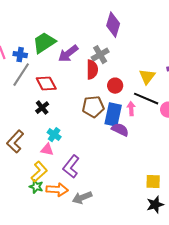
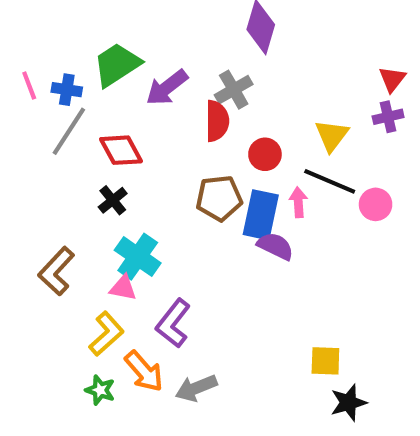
cyan cross: (54, 135) -> (138, 257), size x1.5
yellow square: (153, 182) -> (325, 361), moved
green star: (36, 187) -> (100, 390), moved
orange arrow: (57, 190) -> (144, 371), turned 45

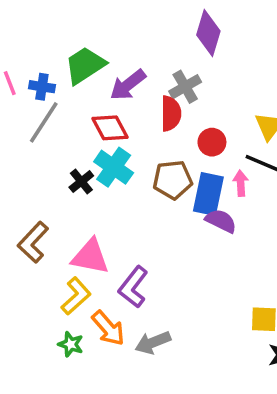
red diamond: (121, 150) -> (110, 128), moved
cyan cross: (138, 257) -> (114, 167), moved
pink triangle: (123, 288) -> (90, 257), size x1.6

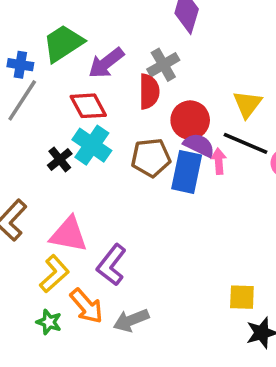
red circle: (212, 142) -> (190, 120), size x1.4
purple semicircle: (221, 221) -> (199, 145), moved

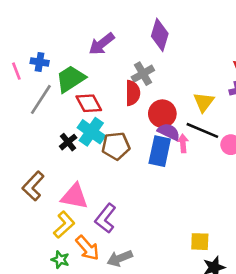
green trapezoid: (63, 43) -> (71, 79), moved
purple arrow: (106, 63) -> (102, 44), moved
blue cross: (20, 65) -> (40, 62), moved
brown pentagon: (151, 158) -> (116, 146), moved

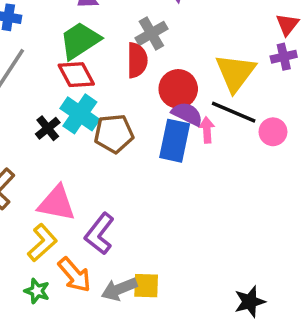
green trapezoid: (71, 79) -> (80, 41), moved
yellow triangle: (204, 102) -> (235, 73), size x1.4
yellow square: (200, 242) -> (146, 286), moved

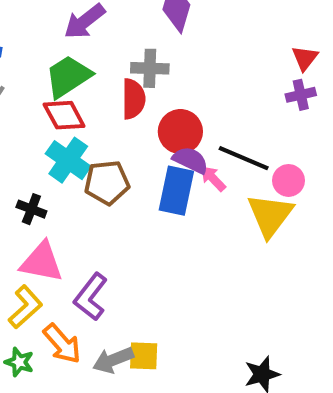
gray cross: (151, 33) -> (150, 68), turned 32
yellow triangle: (235, 73) -> (270, 215), moved
black cross: (48, 128) -> (31, 209), moved, turned -30
pink arrow: (207, 130) -> (213, 178), turned -40

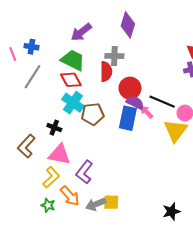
green trapezoid: (68, 76) -> (73, 60), turned 60

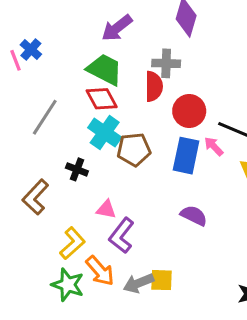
blue cross: (31, 47) -> (31, 50), moved, turned 32
gray line: (33, 77) -> (45, 117), moved
purple semicircle: (135, 103) -> (194, 216), moved
pink triangle: (59, 154) -> (106, 209), moved, size x0.6
green star: (48, 205) -> (68, 285), size x1.5

